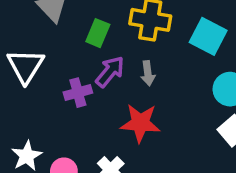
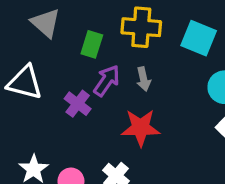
white triangle: (26, 66) -> (25, 83), turned -42
purple cross: (78, 93) -> (78, 104), turned -32

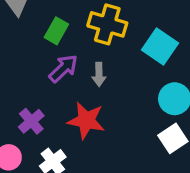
purple cross: (78, 104) -> (31, 121), moved

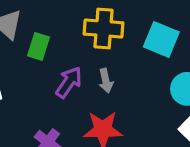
green rectangle: (56, 31) -> (39, 46), moved

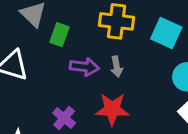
purple arrow: (69, 82) -> (84, 67), turned 60

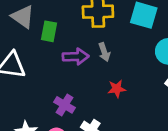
red star: (112, 109) -> (117, 89), moved, size x0.6

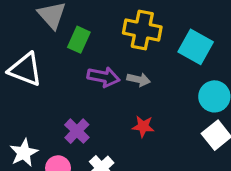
gray arrow: (104, 52) -> (139, 80), turned -72

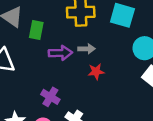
red star: (143, 126) -> (96, 72), moved

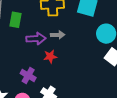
red star: (96, 72) -> (50, 56), moved

